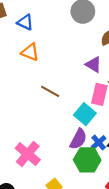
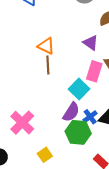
orange triangle: (30, 52) -> (46, 46), moved
brown line: (50, 91) -> (48, 65), turned 54

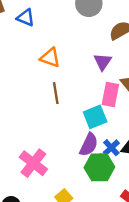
purple triangle: (91, 43) -> (103, 62), turned 35
orange triangle: (46, 46) -> (50, 58), moved
cyan square: (79, 89) -> (95, 117), turned 30

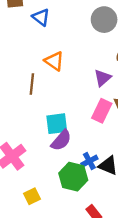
brown line: (56, 93) -> (32, 84), moved
cyan square: (95, 117) -> (57, 124), moved
purple semicircle: (89, 145) -> (61, 140), moved

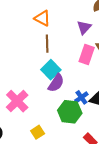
brown line: (32, 84) -> (47, 44), moved
cyan square: (57, 124) -> (51, 70), turned -30

